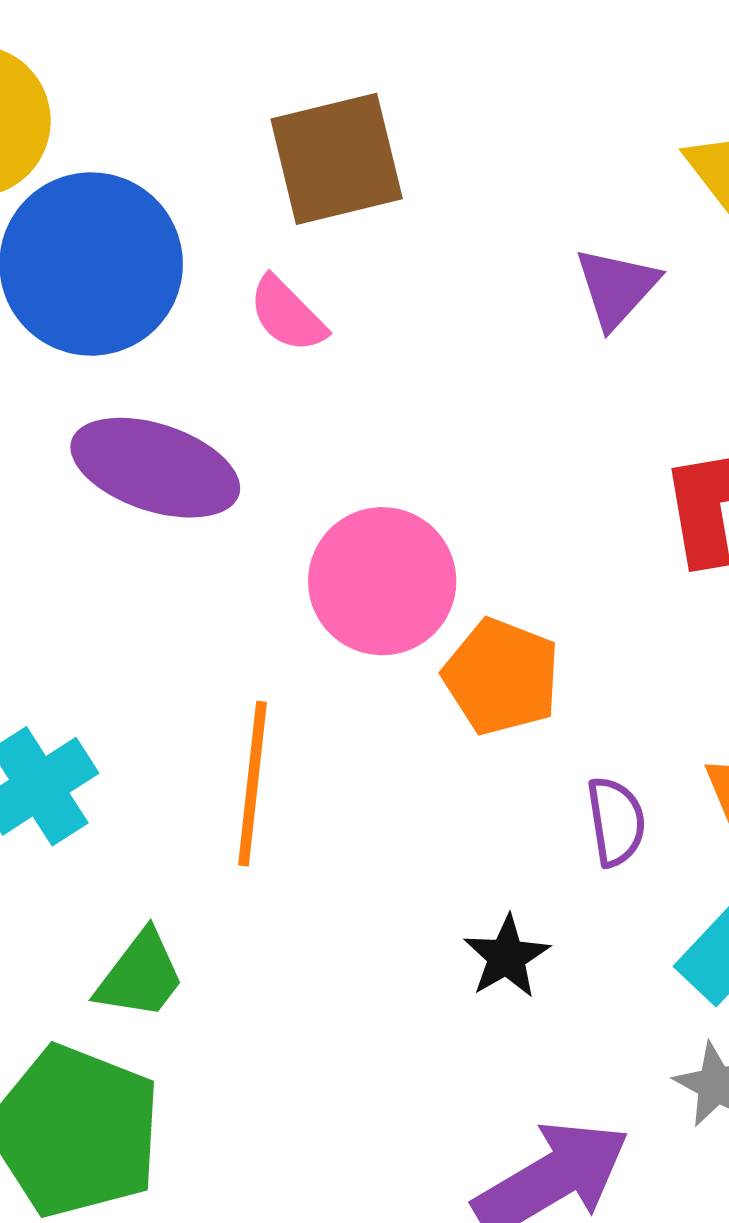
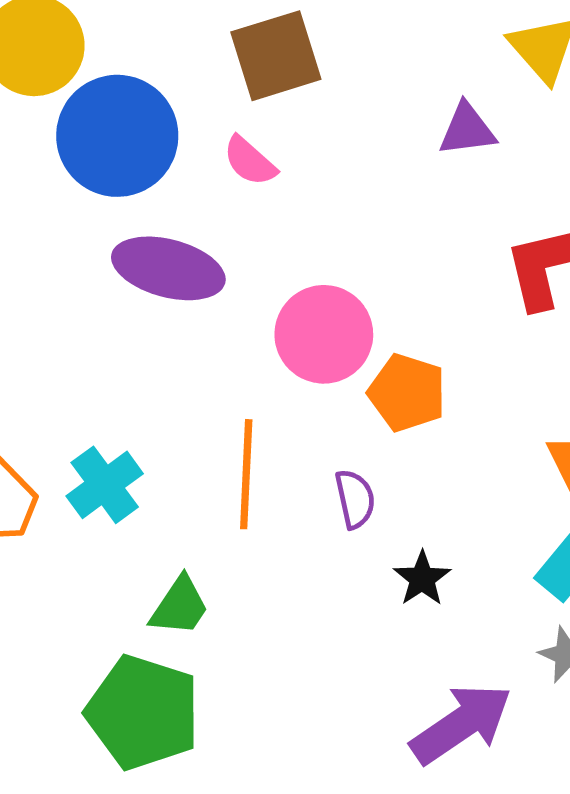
purple triangle: (617, 288) -> (467, 130), turned 44
purple semicircle: (616, 821) -> (355, 499), moved

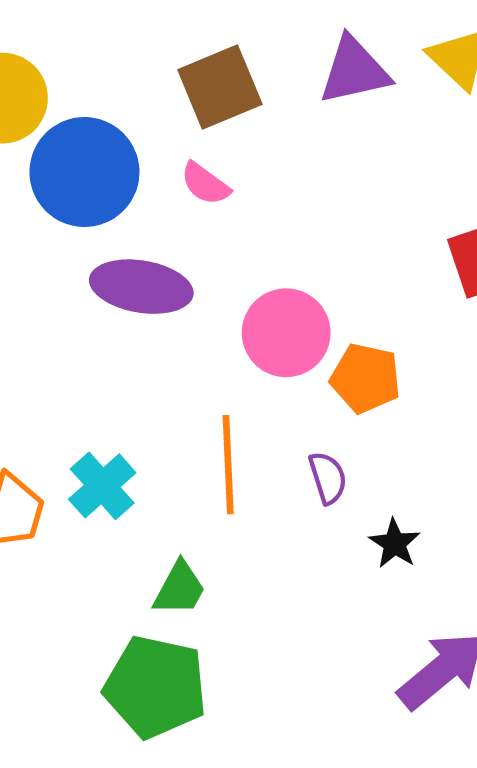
purple triangle: (467, 130) -> (354, 71), moved, size x1.4

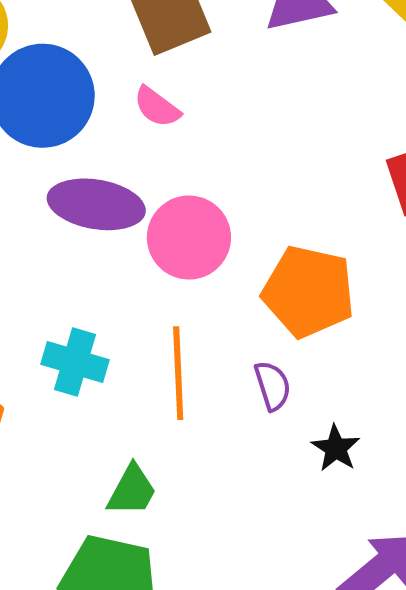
pink circle: (286, 333) -> (189, 238), moved
orange pentagon: (366, 378) -> (309, 292), size x1.4
cyan cross: (102, 486) -> (75, 362), moved, turned -32

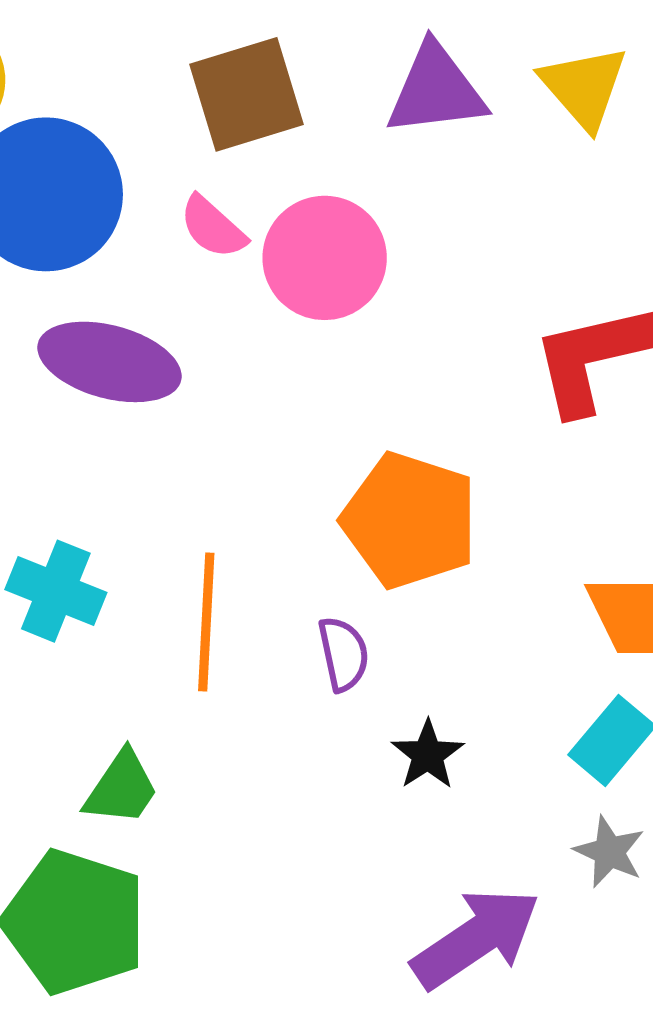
pink circle: (189, 238) -> (325, 258), moved

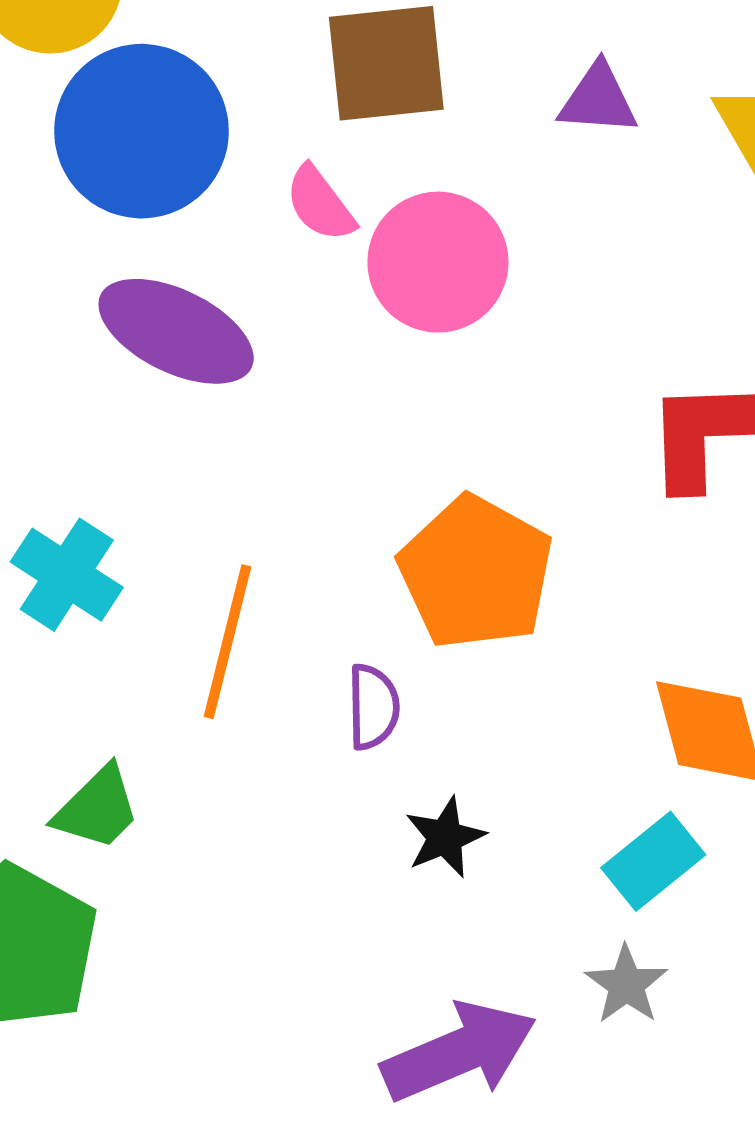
purple triangle: (436, 90) -> (598, 99), size x0.7

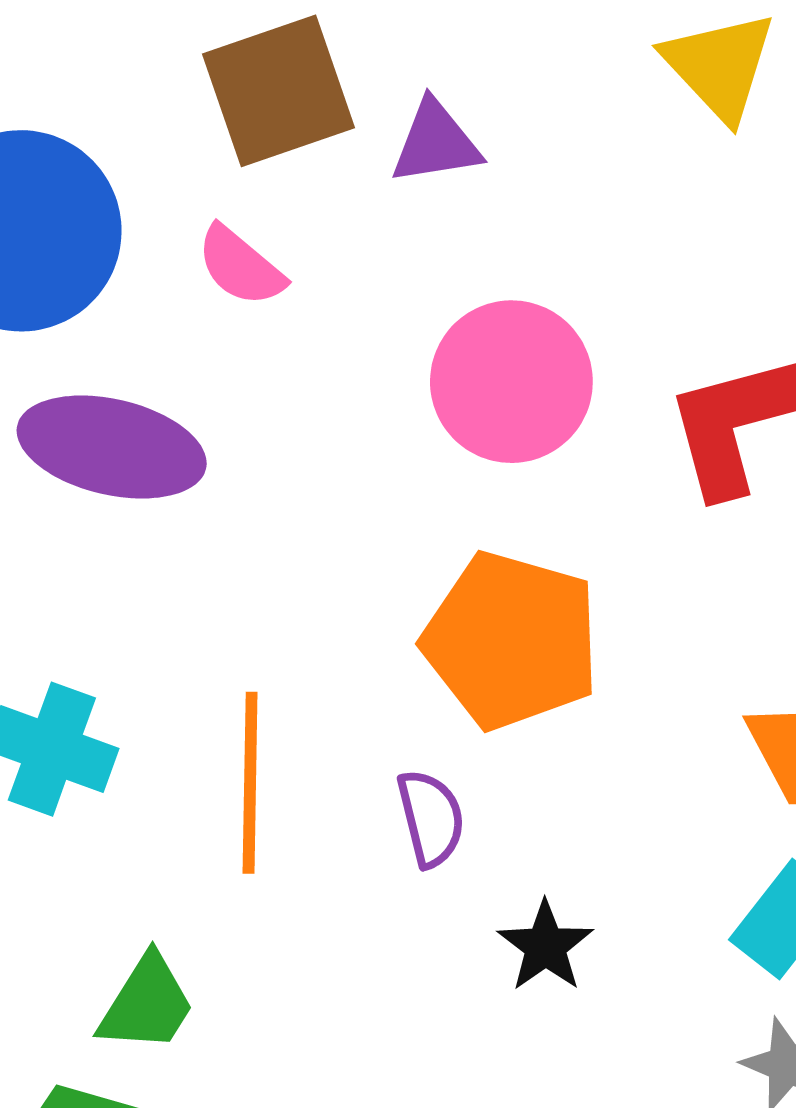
purple triangle: (598, 99) -> (436, 142), moved
pink circle: (438, 262) -> (511, 382), moved

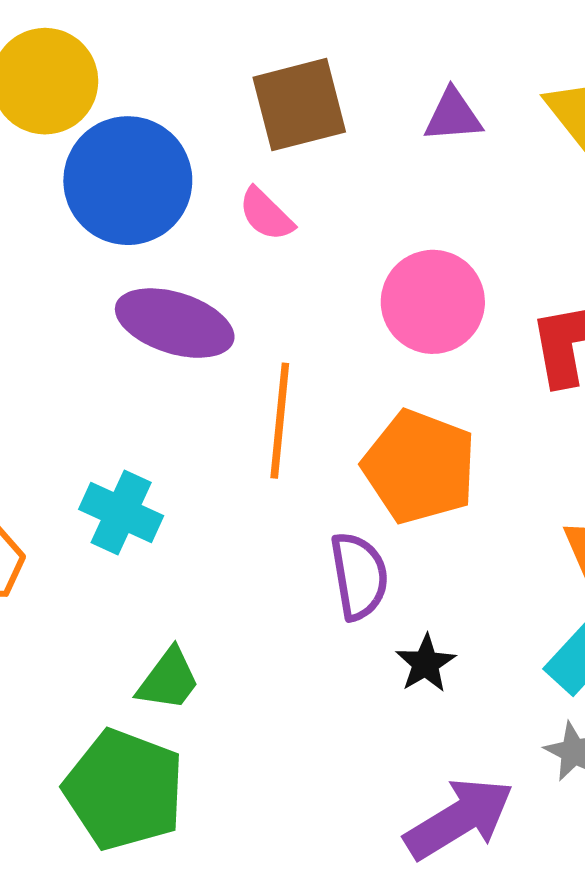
purple triangle: (436, 142) -> (453, 116), moved
orange line: (250, 783) -> (280, 421), moved
purple semicircle: (431, 818) -> (359, 576), size x1.4

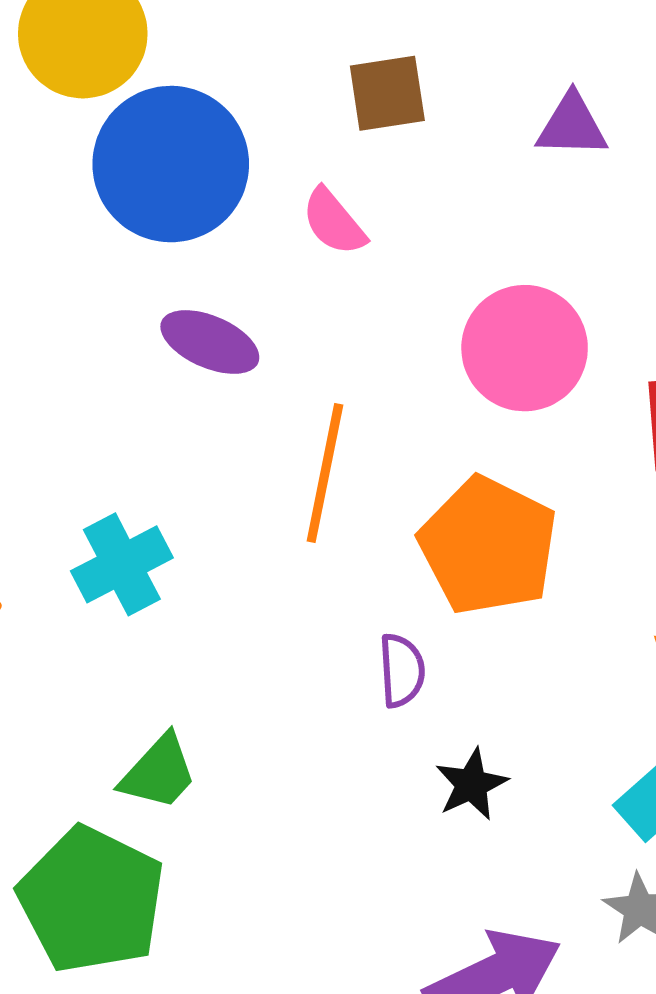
brown square: (299, 105) -> (387, 93), size x0.7
purple ellipse: (175, 323) -> (210, 342), size x0.7
cyan cross: (121, 512) -> (122, 564), turned 32
purple semicircle: (359, 576) -> (402, 670), size x0.7

